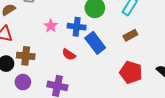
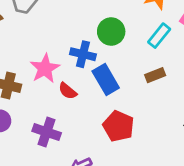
pink star: (51, 26) -> (45, 68), moved, size x1.5
red pentagon: (131, 72) -> (119, 126), moved

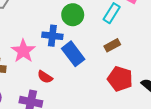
red semicircle: (68, 91) -> (45, 77), moved
red pentagon: (119, 126) -> (120, 79), moved

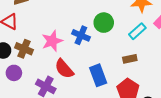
blue rectangle: (73, 54) -> (98, 75), moved
red semicircle: (45, 77) -> (64, 69), size x1.5

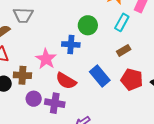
purple circle: (14, 73) -> (34, 99), moved

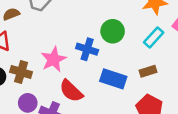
blue rectangle: (100, 76) -> (113, 79), moved, turned -45

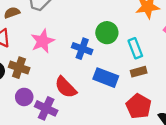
cyan rectangle: (154, 37) -> (135, 48), moved, turned -66
pink star: (54, 59) -> (43, 41), moved

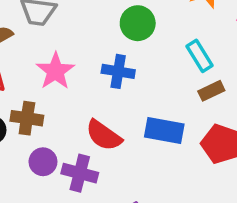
green circle: (107, 33) -> (138, 23), moved
blue rectangle: (106, 78) -> (164, 130), moved

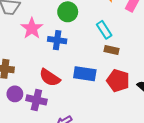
pink star: (55, 71) -> (32, 28), moved
brown rectangle: (211, 91) -> (112, 50), turned 40

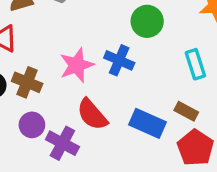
pink star: (32, 28) -> (77, 65), moved
brown rectangle: (112, 50) -> (186, 111), moved

